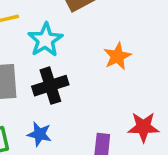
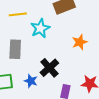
black cross: (50, 86) -> (49, 68), moved, turned -30

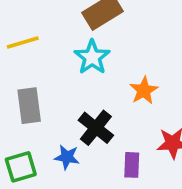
cyan star: (40, 28) -> (92, 57), moved
orange star: (80, 42) -> (144, 90), moved

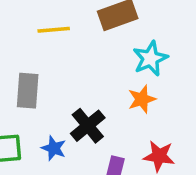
yellow line: (23, 43) -> (54, 30), moved
cyan star: (92, 57) -> (150, 59), moved

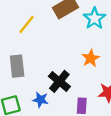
yellow line: (54, 30) -> (27, 24), turned -36
cyan star: (150, 59) -> (94, 18), moved

